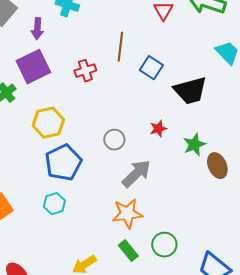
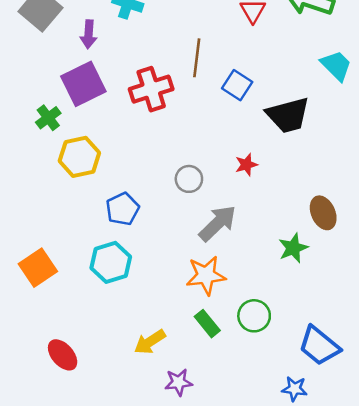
red cross: (85, 71) -> (151, 89), size x1.5
yellow hexagon: (48, 123) -> (79, 157), moved
green star: (194, 145) -> (293, 248), moved
blue pentagon: (63, 163) -> (122, 209), size x0.7
cyan hexagon: (54, 204) -> (111, 262), size x1.4

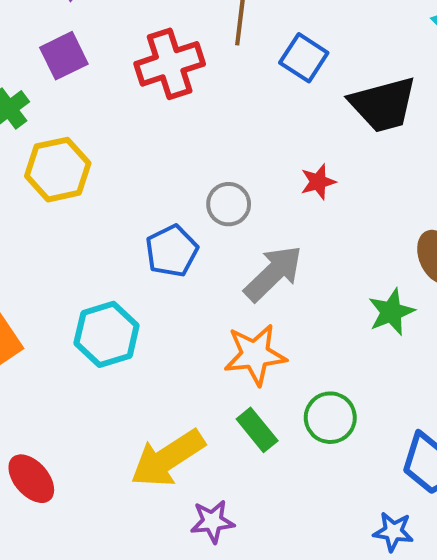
purple square: (83, 84) -> (64, 56), size x0.7
blue pentagon: (122, 209) -> (172, 251), moved
yellow arrow: (150, 342) -> (168, 458), size x1.5

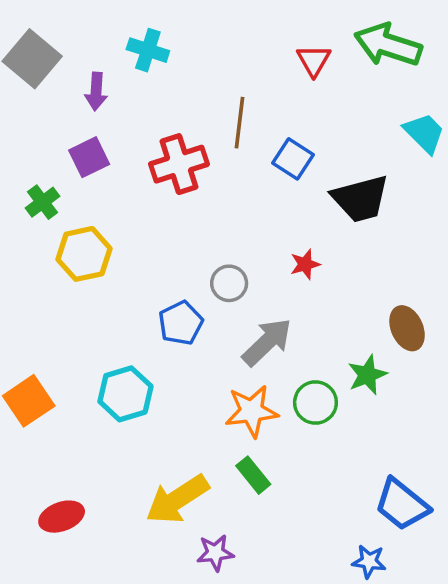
green circle: (330, 418) -> (315, 403), moved
red ellipse: (31, 479) -> (62, 517), turned -69

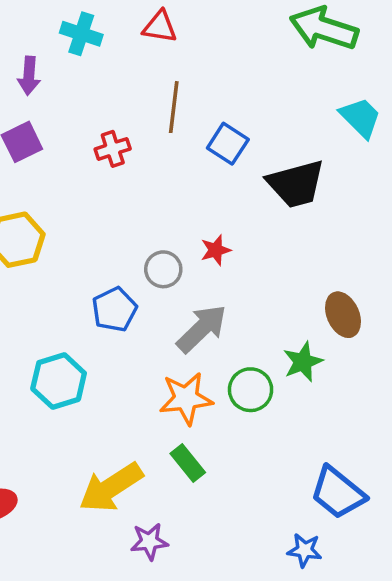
red triangle: (314, 60) -> (160, 27), moved, turned -51
red cross: (179, 164) -> (113, 149), size x0.6
red star: (305, 264) -> (216, 250), moved

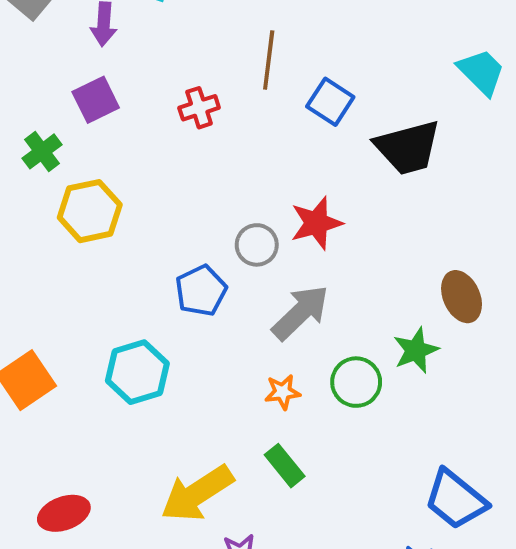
red star: (216, 250) -> (316, 223), size x1.5
orange star: (186, 398) -> (283, 392), size x0.6

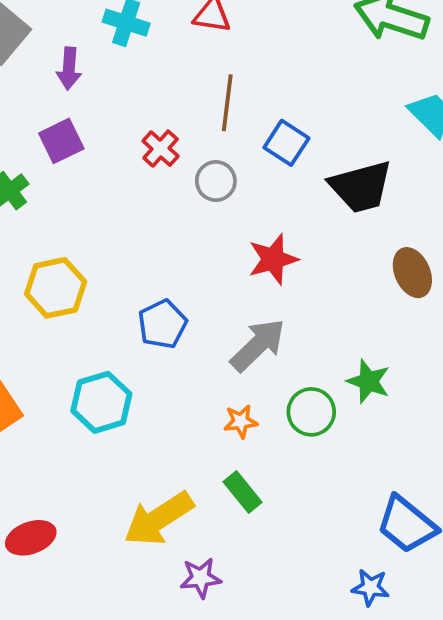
red cross: (199, 108) -> (161, 149), turned -30
yellow hexagon: (90, 211) -> (56, 288), moved
gray circle: (257, 245) -> (216, 181), moved
brown ellipse: (462, 297) -> (412, 273), moved
green star: (416, 350) -> (368, 381), turned -30

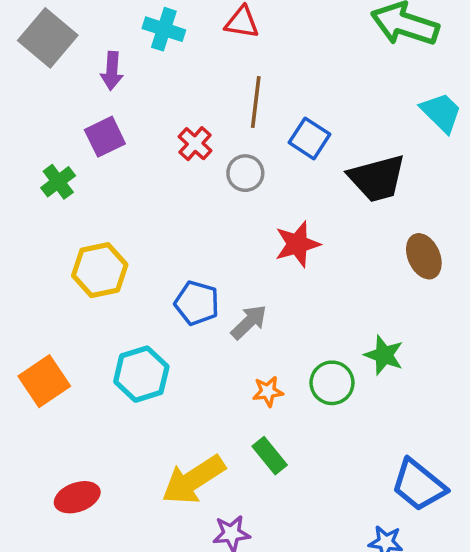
blue pentagon: (162, 324) -> (197, 303), turned -30
gray arrow: (258, 345) -> (249, 322), moved, size x0.7

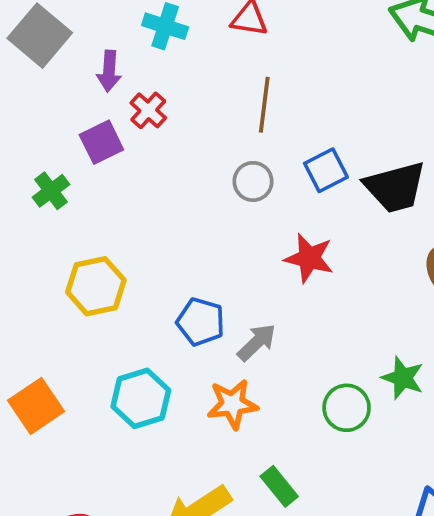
blue square: (309, 138) -> (326, 170), moved, turned 30
red cross: (195, 144) -> (148, 110), moved
red star: (297, 244) -> (309, 258), turned 30
orange star: (268, 391) -> (232, 404), moved, size x1.5

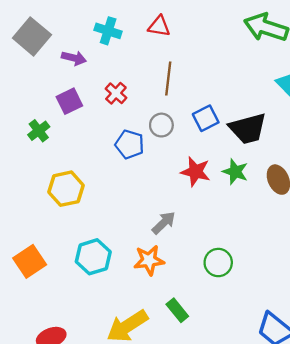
purple arrow: (109, 71) -> (74, 58), turned -80
red cross: (148, 110) -> (116, 93), moved
blue pentagon: (201, 322) -> (130, 144), moved
green star: (403, 378) -> (235, 172), moved

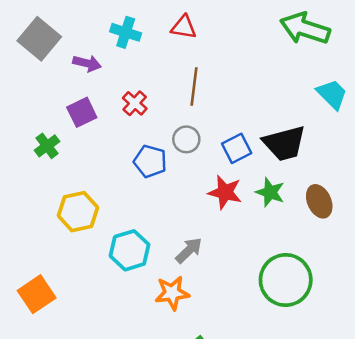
blue square: (206, 118) -> (237, 148), moved
cyan hexagon: (93, 257) -> (130, 250), moved
green circle: (218, 263) -> (286, 280), moved, size x1.6

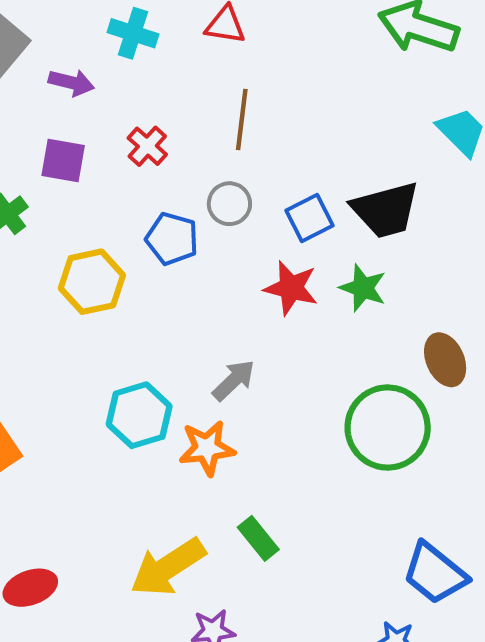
purple square: (82, 112) -> (63, 161), turned 36
brown ellipse: (319, 201) -> (445, 360), moved
yellow hexagon: (78, 212) -> (92, 282), moved
cyan hexagon: (130, 250) -> (139, 415), moved

